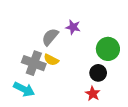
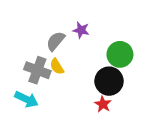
yellow semicircle: (51, 60) -> (57, 67), turned 32
black circle: (98, 73) -> (109, 81), size x1.5

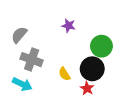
gray semicircle: (56, 41) -> (19, 35), moved
yellow semicircle: (57, 67) -> (64, 74), moved

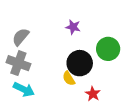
gray cross: (32, 60) -> (18, 63), moved
black circle: (92, 69) -> (80, 63), moved

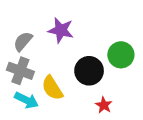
purple star: (73, 27) -> (61, 30), moved, size x1.5
yellow semicircle: (69, 78) -> (52, 88), moved, size x1.5

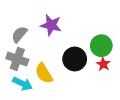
red star: (104, 105) -> (103, 64), moved

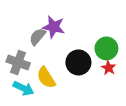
gray semicircle: (19, 34) -> (37, 37), moved

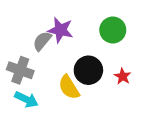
green circle: (106, 48) -> (113, 30), moved
yellow semicircle: (46, 78) -> (69, 87), moved

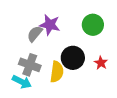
gray cross: (20, 70) -> (30, 65), moved
yellow semicircle: (69, 87) -> (57, 72), turned -140

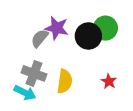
black circle: (73, 58) -> (88, 36), moved
red star: (101, 63) -> (109, 81), moved

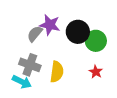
green circle: (105, 28) -> (96, 41), moved

